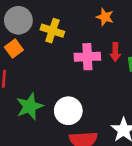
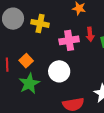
orange square: (14, 49) -> (26, 61), moved
white circle: (68, 111) -> (59, 71), moved

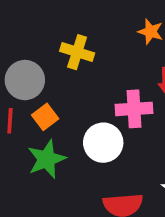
gray circle: (13, 19) -> (25, 80), moved
pink cross: (69, 40) -> (134, 109), moved

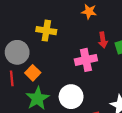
white circle: (103, 143) -> (71, 97), moved

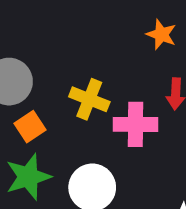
yellow cross: (46, 31) -> (89, 99), moved

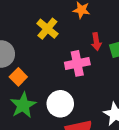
yellow cross: (89, 99) -> (47, 29), moved, turned 30

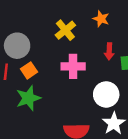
pink cross: (77, 63) -> (73, 66), moved
white circle: (60, 104) -> (106, 94), moved

